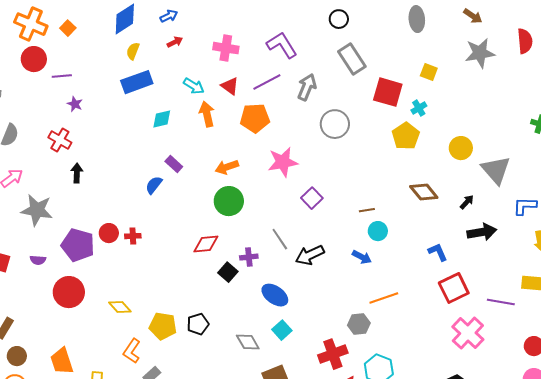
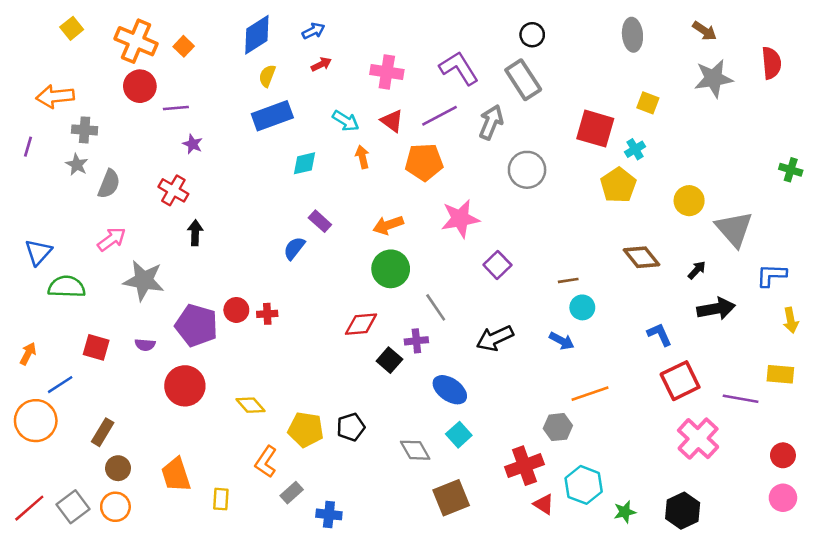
gray rectangle: (352, 59) -> (523, 80), moved
orange arrow: (207, 114) -> (362, 157), size x0.7
gray line: (280, 239) -> (436, 307), moved

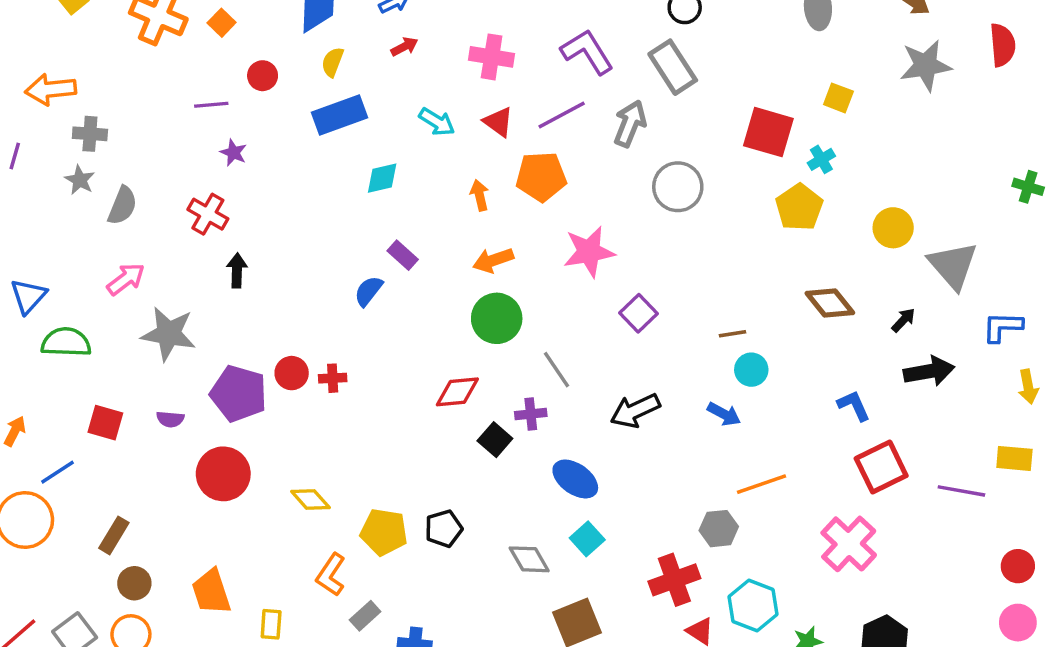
red circle: (140, 86) -> (263, 76), moved, size x0.7
orange arrow: (362, 157) -> (480, 195), moved
pink cross: (698, 439) -> (849, 544), moved

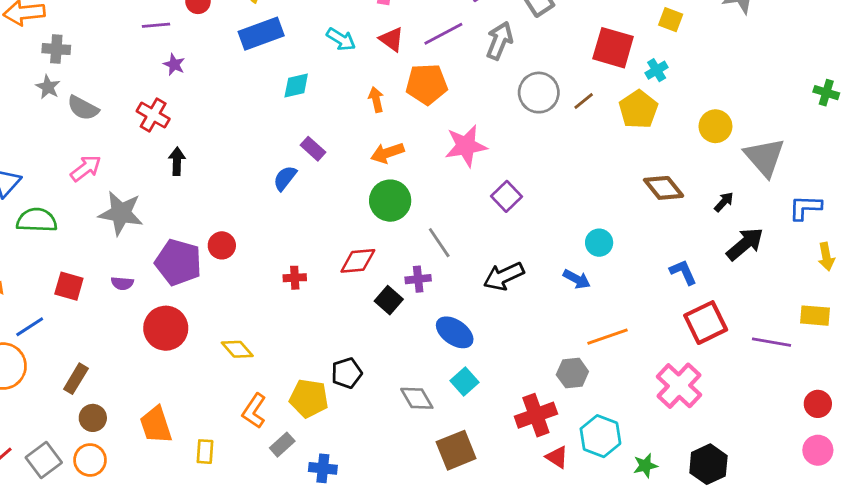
gray semicircle: (122, 206) -> (83, 108), turned 96
brown line: (732, 334) -> (584, 101), moved, turned -30
black arrow: (929, 371) -> (745, 244), turned -30
red cross: (333, 378) -> (295, 278), moved
yellow pentagon: (384, 532) -> (309, 398), moved

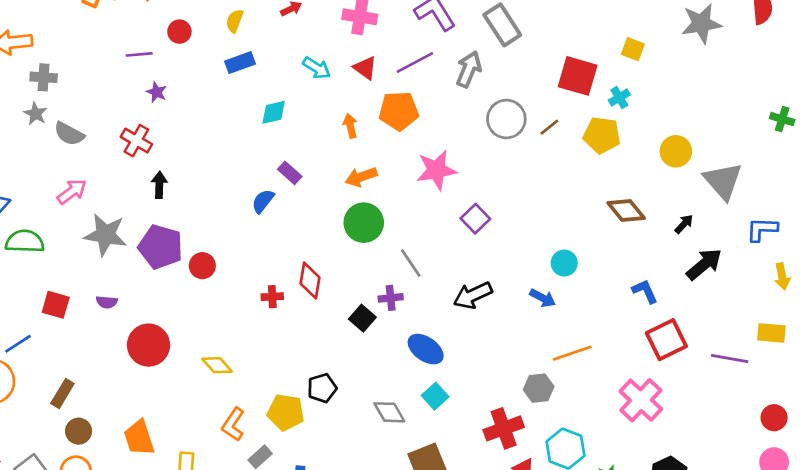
blue rectangle: (261, 34) -> (240, 63), size x0.7
yellow pentagon: (638, 109) -> (602, 135), turned -30
red diamond: (358, 261) -> (310, 280), moved, turned -75
purple pentagon: (178, 262) -> (161, 247), moved

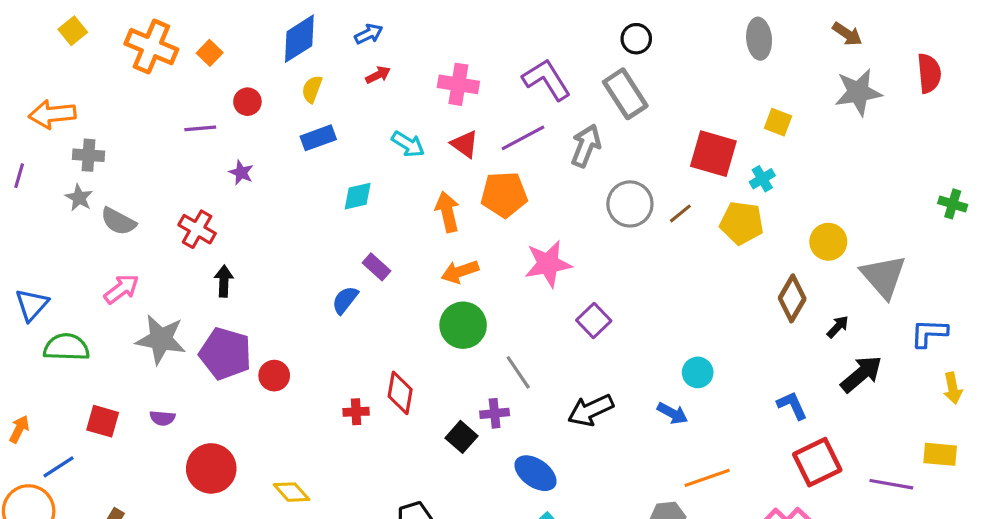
purple star: (157, 92) -> (241, 172), moved
orange arrow: (350, 126) -> (447, 212), size x1.4
brown diamond: (626, 211) -> (792, 298), moved, turned 69

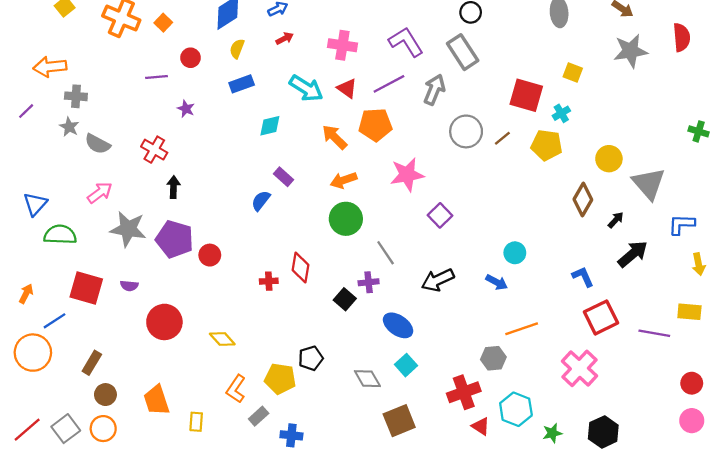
cyan arrow: (408, 144) -> (306, 88), size x1.4
purple line: (19, 176) -> (26, 111), turned 30
orange arrow: (447, 212) -> (335, 137), turned -32
red square: (103, 421) -> (86, 288), size x1.4

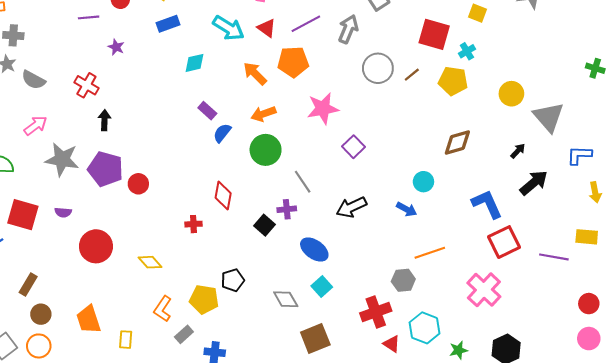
brown diamond: (583, 199) -> (457, 142), moved, turned 44
blue semicircle: (261, 201) -> (222, 133), moved
blue L-shape: (583, 277) -> (487, 204), size x1.5
red cross: (269, 281) -> (193, 224), moved

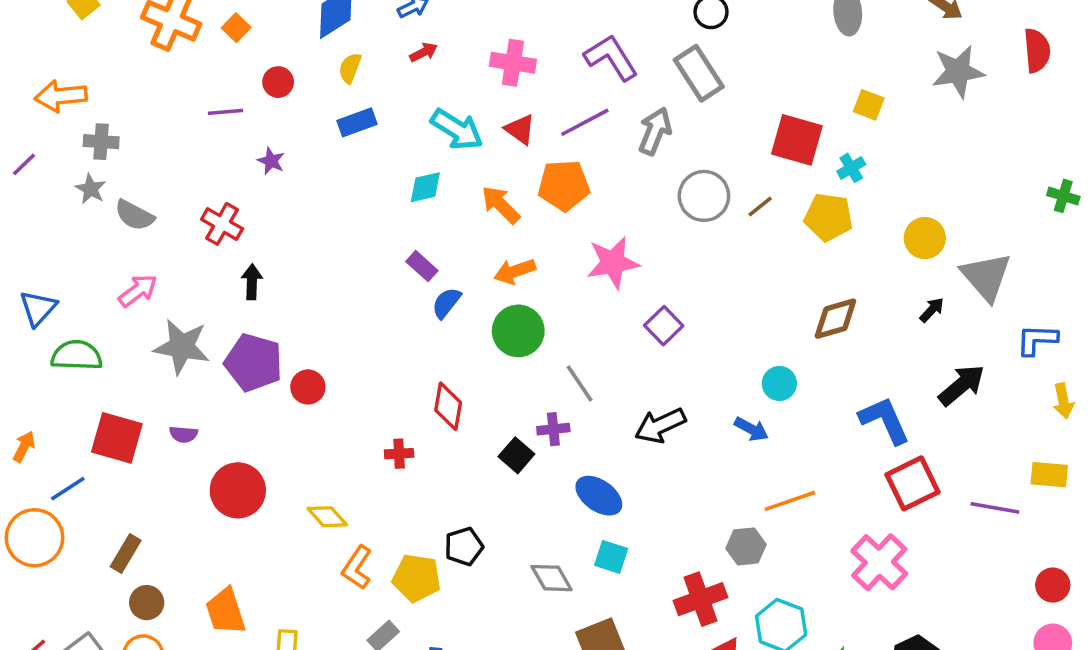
cyan diamond: (195, 63) -> (425, 187), moved
black arrow: (518, 151) -> (932, 310), moved
cyan square: (322, 287) -> (611, 557), turned -30
orange L-shape: (163, 309) -> (357, 568), moved

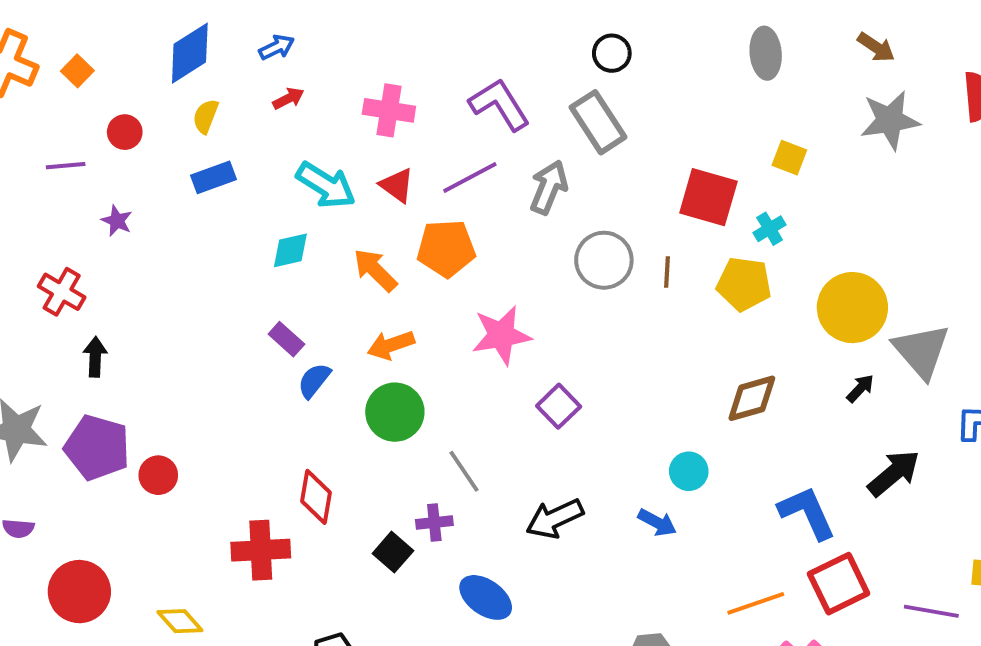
brown line: (760, 206) -> (667, 272), turned -48
yellow circle: (925, 238) -> (852, 308), size x1.5
red cross: (399, 454) -> (261, 550), size x1.8
orange line: (790, 501) -> (756, 603), moved

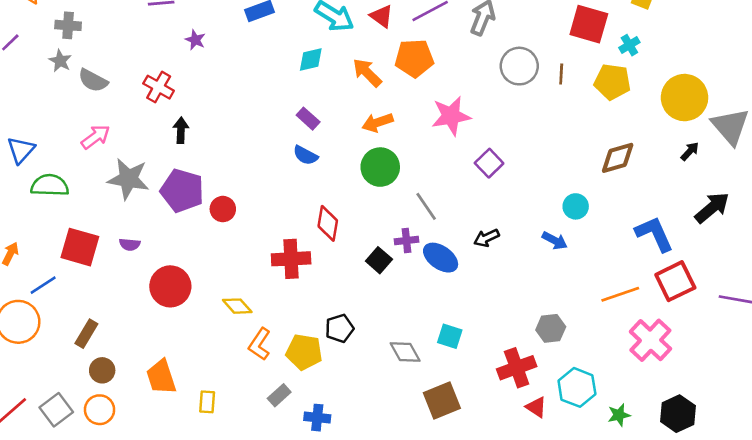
blue semicircle: (314, 381) -> (305, 155), moved, turned -100
black arrow: (555, 519) -> (486, 238), size x0.7
blue ellipse: (486, 597) -> (441, 258), moved

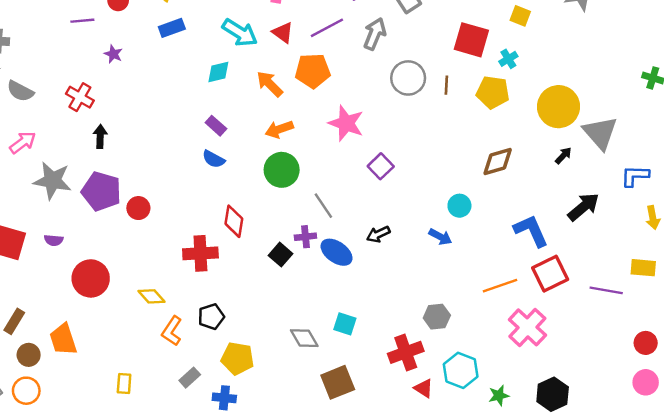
pink star: (451, 116) -> (346, 123), turned 30
black pentagon: (340, 328) -> (211, 317), moved
yellow pentagon: (304, 352) -> (237, 358), moved
orange trapezoid: (161, 377) -> (63, 339), moved

